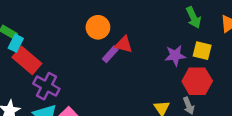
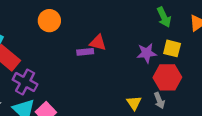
orange circle: (98, 27) -> (49, 21), moved
purple rectangle: (110, 54) -> (85, 52), turned 42

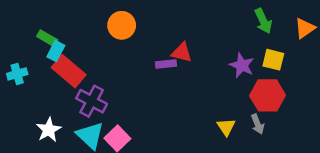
purple star: (147, 53) -> (242, 65), turned 30

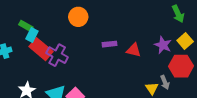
red triangle: (182, 53) -> (134, 50), moved
yellow square: (273, 60) -> (185, 41), turned 35
purple cross: (92, 101) -> (57, 55), moved
gray arrow: (258, 124) -> (165, 82), moved

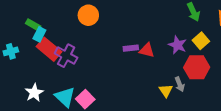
purple rectangle: (109, 44) -> (131, 48), moved

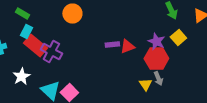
green rectangle: (33, 25) -> (22, 14), moved
red triangle: (147, 50) -> (127, 46), turned -35
red hexagon: (197, 67) -> (156, 58), moved
white star: (34, 93) -> (21, 76), moved

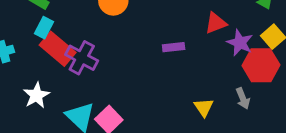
red triangle: (127, 46) -> (216, 23), moved
red hexagon: (156, 58) -> (261, 65), moved
yellow triangle: (145, 84) -> (204, 107), moved

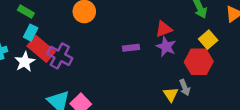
purple star: (240, 43) -> (166, 47), moved
white star: (36, 95) -> (25, 62), moved
yellow triangle: (204, 107) -> (171, 94), moved

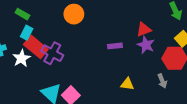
yellow triangle: (171, 94) -> (127, 84), moved, turned -48

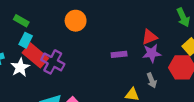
purple star: (146, 45) -> (152, 53), turned -30
gray arrow: (162, 81) -> (152, 80), moved

